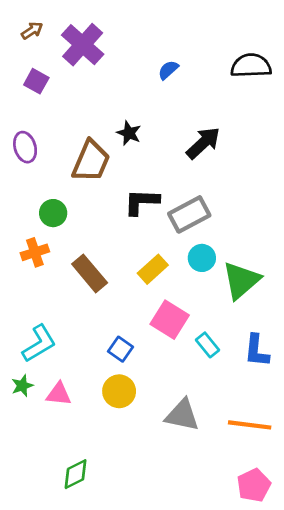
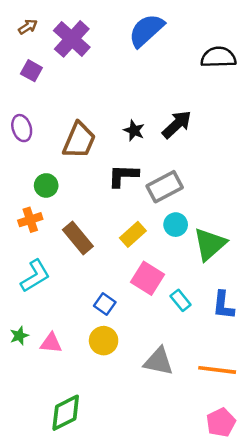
blue semicircle: (168, 70) -> (146, 30), moved, size x2.0
black star: (129, 133) -> (134, 131), moved
cyan L-shape: (39, 344) -> (35, 276), moved
green diamond: (76, 474) -> (66, 413), size x1.4

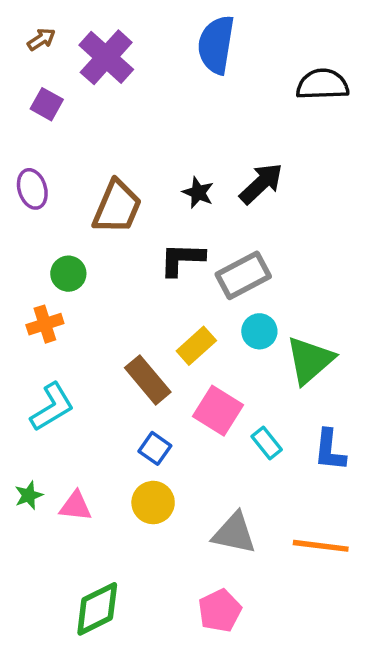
blue semicircle: (146, 30) -> (216, 45), turned -39
brown rectangle: (78, 238) -> (148, 380), moved
pink pentagon: (221, 422) -> (220, 611), moved

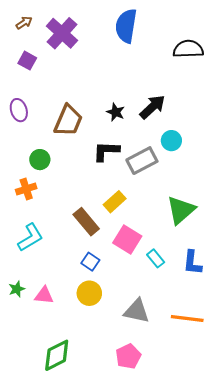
cyan circle: (259, 331) -> (171, 141), moved

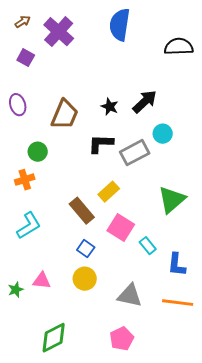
blue L-shape: (192, 263) -> (177, 265), moved
green star: (17, 289) -> (16, 290), moved

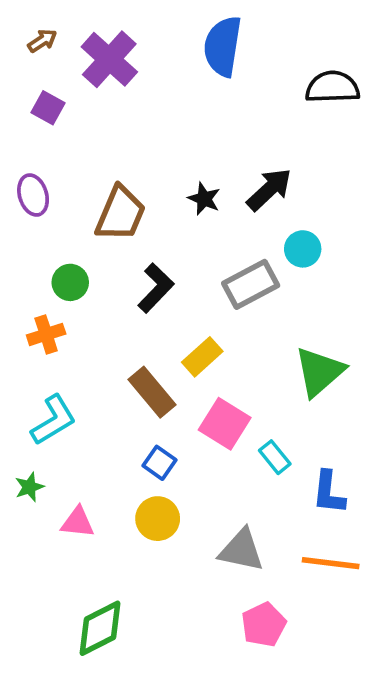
black L-shape: (101, 144) -> (156, 288), moved, turned 132
green star: (16, 290) -> (29, 487), moved
pink pentagon: (122, 339) -> (264, 625), moved

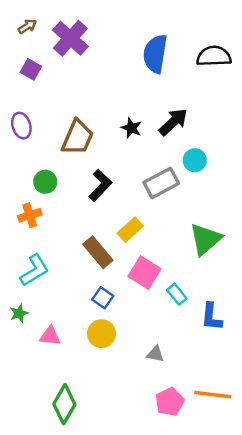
blue semicircle: (223, 46) -> (155, 54), moved
gray triangle: (241, 550) -> (155, 354), size x0.6
orange line: (331, 563) -> (213, 395), moved
green diamond: (100, 628) -> (64, 404), turned -33

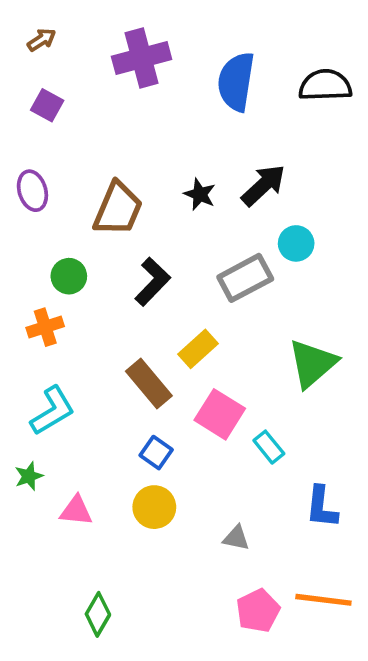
purple cross: (70, 38) -> (142, 58), moved, turned 33
blue L-shape: (211, 317) -> (322, 507), moved
green diamond: (64, 404) -> (98, 614), size x0.7

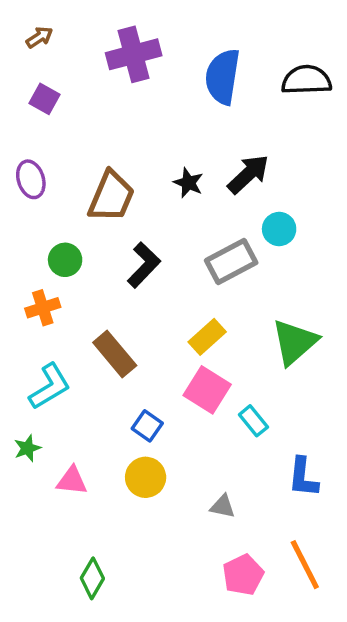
yellow rectangle: (198, 349) -> (207, 337), moved
brown rectangle: (149, 383) -> (115, 354), moved
orange line: (323, 600) -> (305, 565), turned 56

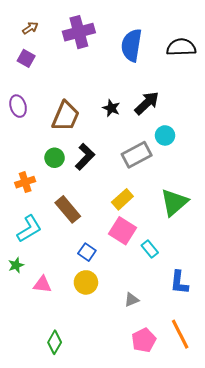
brown arrow: (39, 37) -> (30, 28), moved
green circle: (65, 260) -> (55, 158), moved
gray triangle: (223, 506) -> (132, 300), turned -35

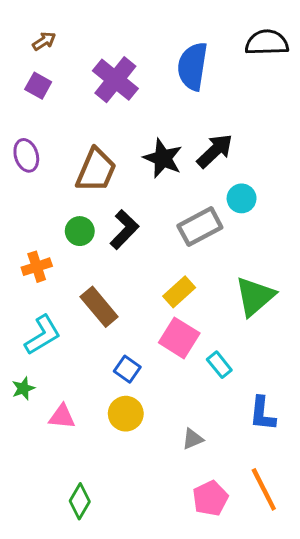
purple cross: (79, 32) -> (115, 80), moved, turned -36
black semicircle: (181, 47) -> (267, 43), moved
black star: (111, 108) -> (163, 158), size x1.5

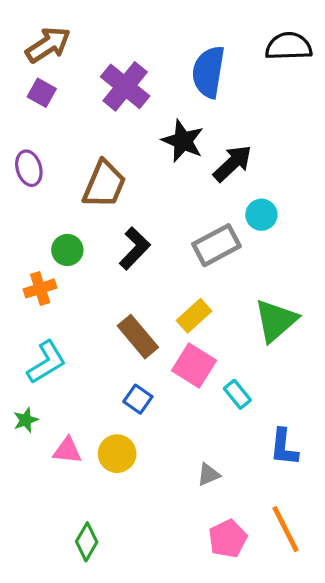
brown arrow: (44, 41) -> (48, 45), size x1.8
black star: (163, 158) -> (183, 141), moved
green circle: (80, 231) -> (67, 250), moved
brown rectangle: (99, 307) -> (138, 337), moved
yellow circle: (126, 414) -> (117, 454), moved

